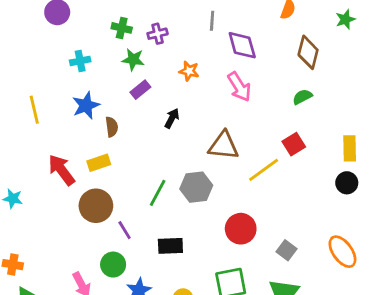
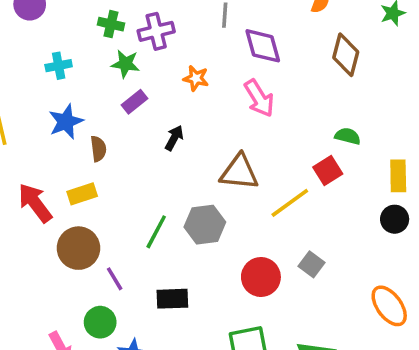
purple cross: (158, 34) -> (156, 31), size x1.4
green semicircle: (302, 97) -> (348, 136), moved, turned 42
gray square: (287, 250) -> (311, 264), moved

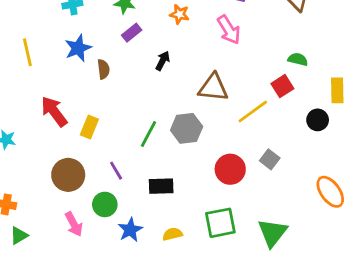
yellow rectangle: (82, 194) -> (89, 127), moved, turned -50
black circle: (395, 219) -> (318, 120), moved
brown circle: (78, 248) -> (68, 175), moved

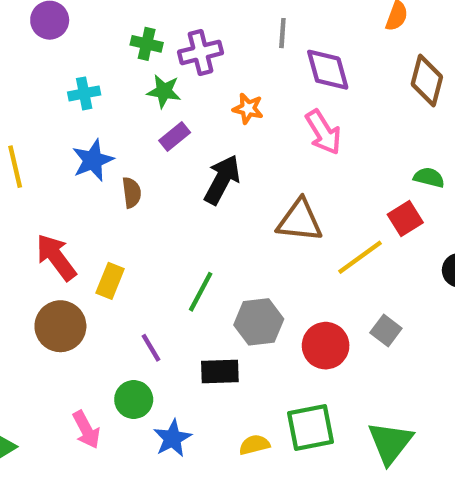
black arrow: (163, 61) -> (222, 180), size x1.6
gray hexagon: (187, 128) -> (259, 322), moved
brown circle: (68, 175) -> (60, 326), moved
yellow semicircle: (172, 234) -> (254, 445), moved

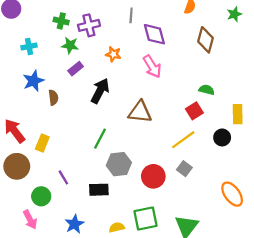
yellow line: (360, 257) -> (183, 140), moved
green line: (201, 292) -> (100, 139), moved
green circle: (134, 400) -> (41, 196), moved

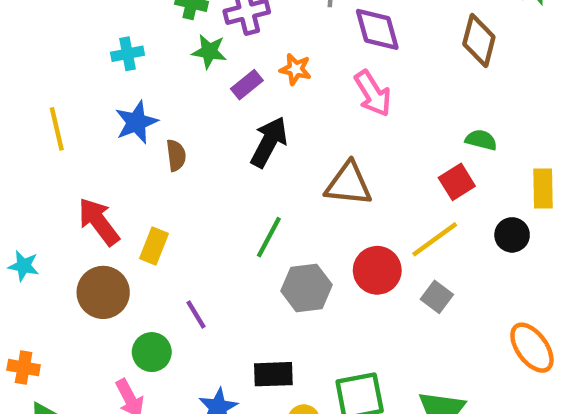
purple rectangle: (76, 69) -> (247, 85), moved
red circle: (153, 176) -> (377, 270), moved
black rectangle: (99, 190) -> (273, 374), moved

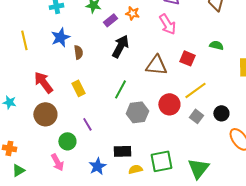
red square: (457, 182) -> (187, 58), moved, turned -35
black circle: (512, 235) -> (221, 113), moved
yellow rectangle: (154, 246) -> (78, 88), moved, turned -49

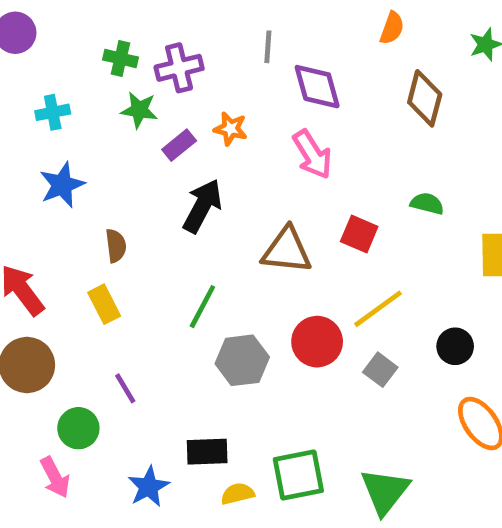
brown semicircle: (78, 52) -> (116, 246), moved
black circle: (221, 113) -> (455, 346), moved

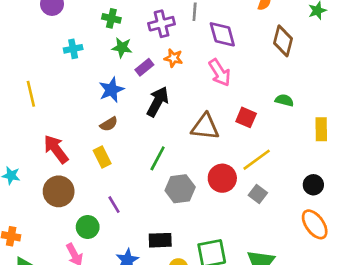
purple cross: (179, 68) -> (162, 24), moved
blue star: (62, 185) -> (111, 90), moved
brown semicircle: (116, 246) -> (109, 124), turned 66
black circle: (455, 346) -> (313, 185), moved

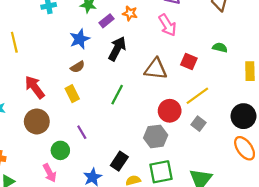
black circle: (313, 185) -> (243, 116), size x1.5
gray hexagon: (180, 189) -> (156, 136), moved
black rectangle: (160, 240) -> (119, 161), turned -54

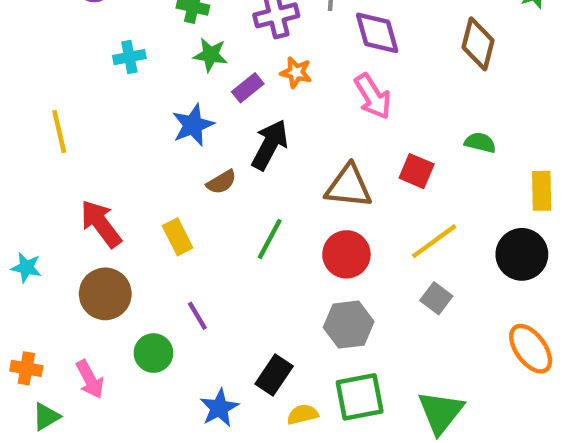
brown semicircle: (77, 67) -> (221, 182), moved
red circle: (170, 111) -> (346, 254), moved
black circle: (243, 116) -> (522, 254), moved
pink arrow: (50, 173) -> (90, 379), moved

